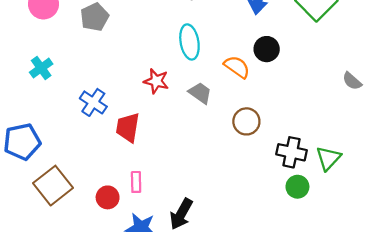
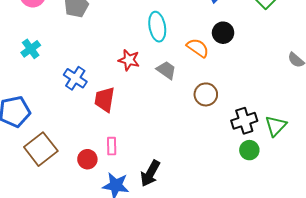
black cross: (292, 152) -> (244, 121), turned -30

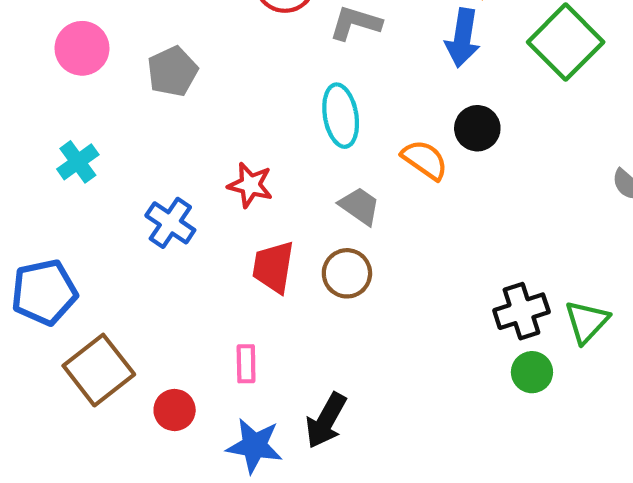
red star: (129, 60) -> (250, 185), moved
brown circle: (206, 94) -> (347, 273), moved
red trapezoid: (105, 99) -> (273, 267), moved
red circle: (87, 159) -> (175, 410), moved

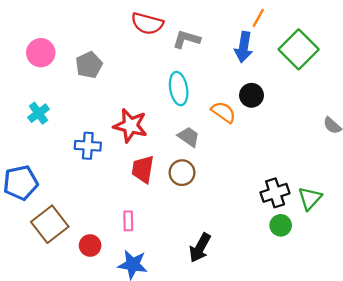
red star: (250, 185) -> (130, 126), size x1.4
blue cross: (170, 223) -> (88, 146), turned -30
black arrow: (326, 421) -> (200, 248), moved

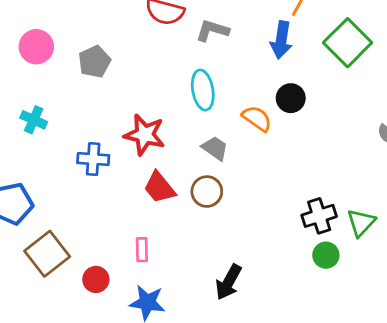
cyan cross: (39, 113) -> (34, 120), turned -30
red trapezoid: (143, 169) -> (159, 187), turned -48

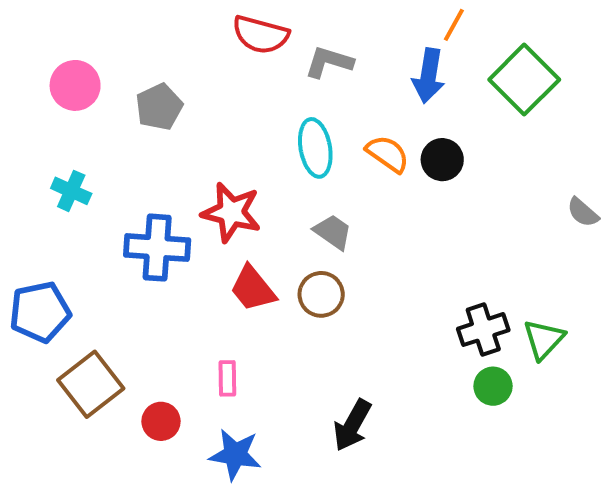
orange semicircle: (257, 118) -> (388, 154), moved
blue cross: (93, 159) -> (157, 248), size x1.4

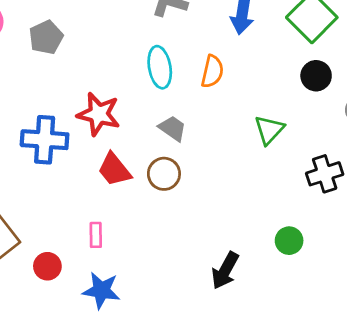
orange semicircle: (388, 154) -> (212, 71), turned 68
black circle: (442, 160) -> (316, 76), moved
black cross: (483, 330) -> (325, 174), moved
green triangle: (544, 339) -> (269, 130), moved
black arrow: (352, 425) -> (225, 270), moved

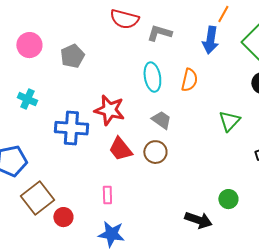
green circle: (289, 241) -> (228, 199), moved
red circle: (47, 266) -> (63, 217), moved
black arrow: (225, 270) -> (198, 220), turned -100

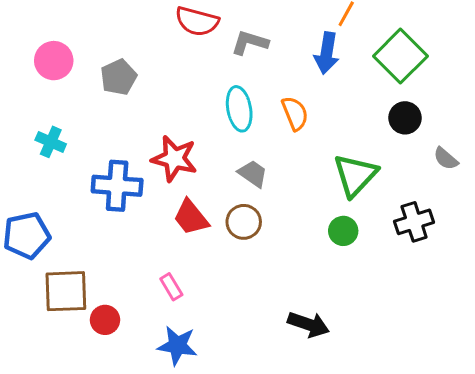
orange semicircle: (189, 80) -> (295, 113), turned -35
green triangle: (229, 121) -> (355, 175), size x1.4
pink rectangle: (107, 195) -> (171, 287), turned -30
brown square: (37, 198) -> (66, 291), turned 36
green circle: (228, 199) -> (343, 231), moved

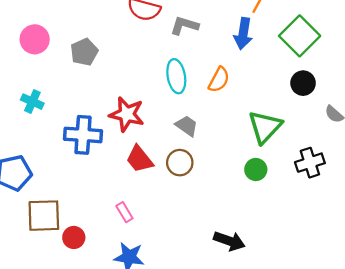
orange semicircle: (295, 113) -> (219, 80), turned 50

